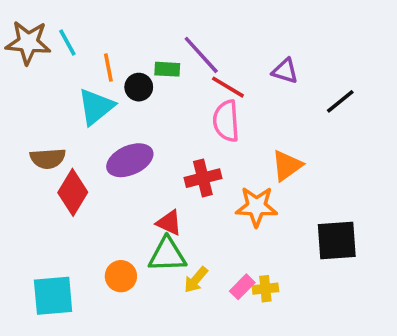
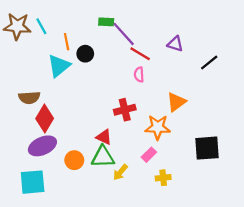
green rectangle: (167, 69) -> (106, 22), moved
pink semicircle: (226, 121) -> (139, 75), size x0.6
purple ellipse: (130, 160) -> (42, 146), moved
orange circle: (121, 276) -> (74, 160), moved
pink rectangle: (242, 287) -> (149, 155), moved

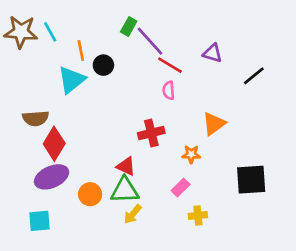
green rectangle: (106, 22) -> (129, 27), turned -64
orange star: (158, 127) -> (191, 154), size x0.6
yellow arrow: (120, 172) -> (133, 214), moved
cyan square: (33, 182) -> (40, 221), size x0.7

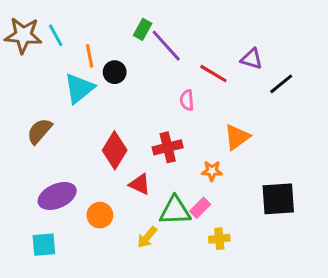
purple triangle: (213, 53) -> (252, 59), moved
red line: (170, 65) -> (213, 74), moved
brown semicircle: (36, 118) -> (39, 131), turned 135
red diamond: (54, 144) -> (115, 150), moved
green triangle: (125, 190) -> (175, 211), moved

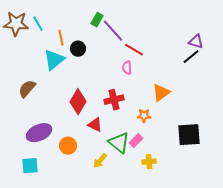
purple triangle: (252, 59) -> (196, 42), moved
red line: (213, 74) -> (134, 50), moved
green triangle: (175, 211) -> (119, 143), turned 40

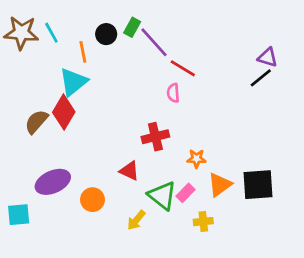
black circle: (78, 49) -> (106, 34), moved
orange triangle: (161, 93) -> (220, 185), moved
red diamond: (78, 102) -> (64, 112), moved
cyan square: (30, 166) -> (19, 215), moved

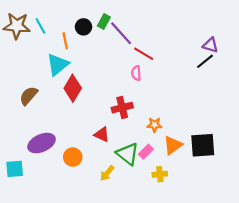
red diamond: (64, 112) -> (73, 88), moved

